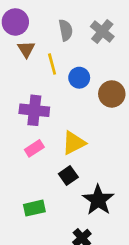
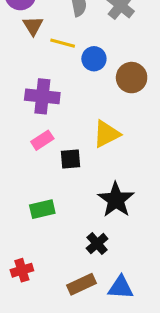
yellow line: (52, 64) -> (63, 43), turned -60
yellow triangle: (74, 143) -> (107, 134), moved
black square: (68, 175) -> (70, 159), moved, turned 30

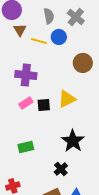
blue circle: (94, 59) -> (59, 37), moved
black square: (70, 159) -> (44, 105), moved

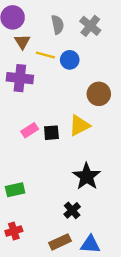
blue circle: (59, 37) -> (70, 60), moved
brown circle: (83, 63) -> (99, 94), moved
purple cross: (26, 75) -> (20, 78), moved
green rectangle: (26, 147) -> (15, 190), moved

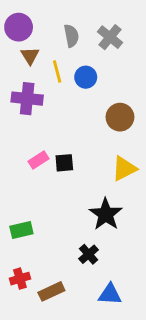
yellow line: (45, 55) -> (57, 71), turned 60
yellow triangle: (79, 125) -> (124, 169), moved
brown rectangle: (60, 242) -> (51, 291), moved

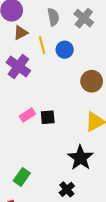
brown triangle: (30, 56) -> (21, 33), turned 35
purple cross: (27, 99) -> (18, 67), turned 30
green rectangle: (21, 230) -> (22, 177), moved, turned -42

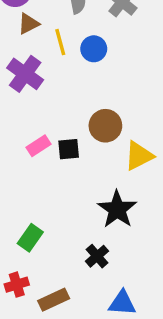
brown circle: (92, 81) -> (105, 126), moved

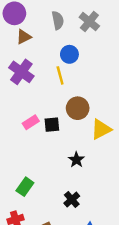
yellow line: (60, 42) -> (60, 75), moved
black star: (117, 209) -> (76, 160), moved, size x0.6

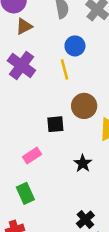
pink rectangle: (31, 122) -> (32, 156), moved
green rectangle: (25, 187) -> (25, 193), turned -60
black cross: (72, 200) -> (85, 219), moved

